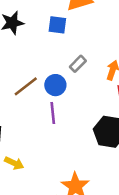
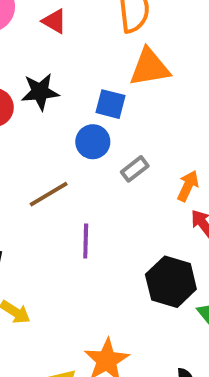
blue circle: (55, 85) -> (93, 142), moved

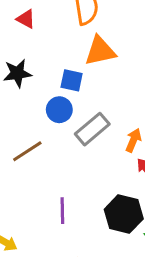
gray rectangle: (135, 169) -> (92, 129), size x1.6
purple line: (86, 241) -> (62, 211), moved

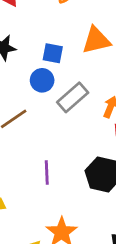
orange triangle: (100, 51) -> (96, 40), moved

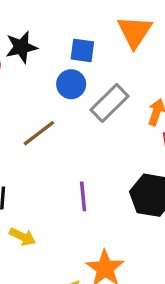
orange triangle: (96, 40) -> (135, 32), turned -40

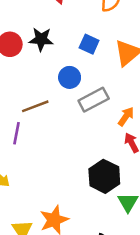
blue square: (82, 50) -> (89, 44), moved
purple line: (83, 196) -> (16, 133), moved

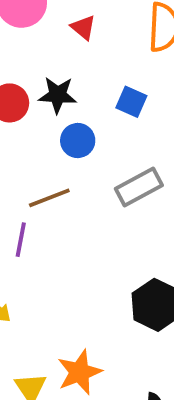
blue circle: (70, 77) -> (78, 140), moved

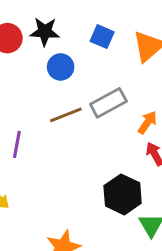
brown line: (49, 198) -> (66, 115), moved

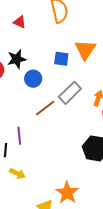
blue square: (102, 37) -> (61, 59), moved

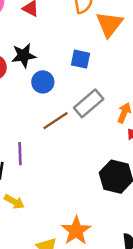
orange triangle: (85, 50) -> (109, 24), moved

